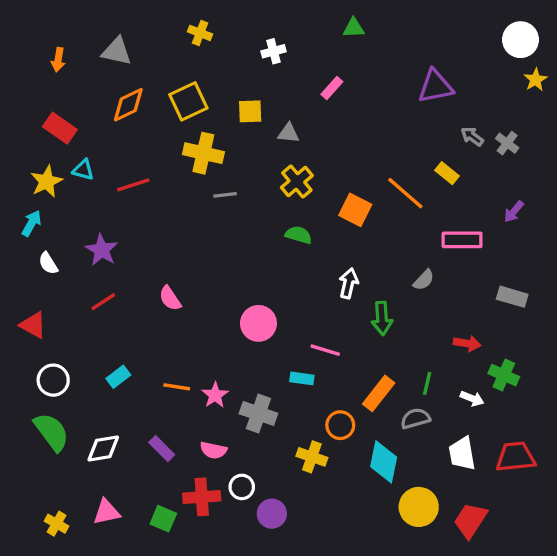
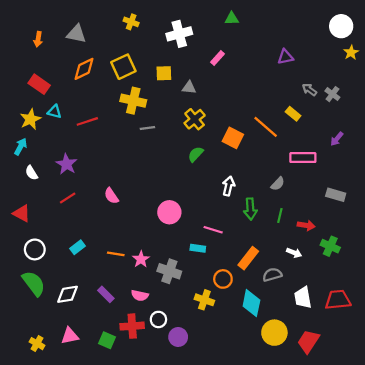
white cross: (273, 51) -> (179, 34), size x1.6
purple triangle: (435, 86) -> (285, 57), size x0.7
green semicircle: (299, 235) -> (196, 154), turned -63
green line: (427, 383) -> (280, 216), moved
white arrow: (472, 398) -> (294, 253), moved

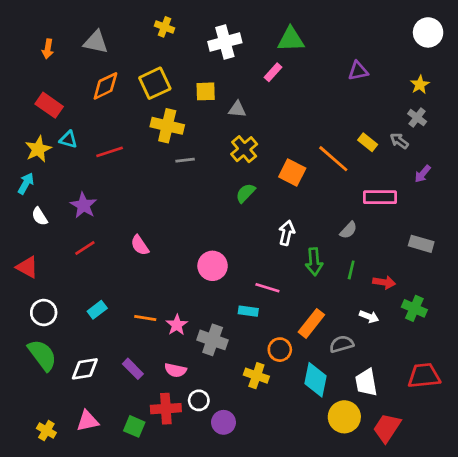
green triangle: (232, 19) -> (291, 39), moved, size x1.5
yellow star: (351, 52) -> (420, 85), moved
gray arrow: (309, 90) -> (399, 141), moved
white trapezoid: (303, 298) -> (366, 383), moved

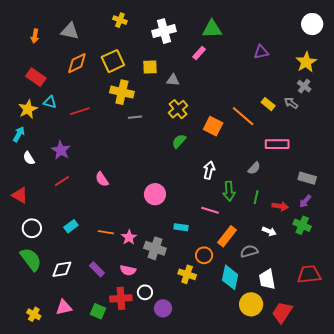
yellow star: (420, 85) -> (306, 62), size x1.5
purple arrow: (423, 174) -> (305, 201), moved
pink line: (267, 288) -> (210, 210), moved

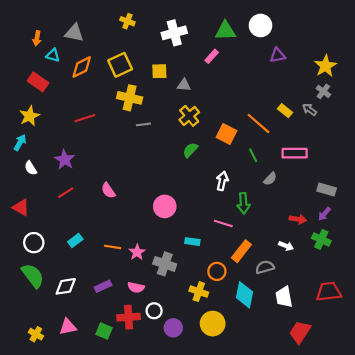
white circle: (312, 24) -> (261, 25), moved
cyan triangle: (50, 102) -> (53, 55), moved
green line: (256, 197) -> (253, 155), moved, turned -40
purple rectangle: (97, 269) -> (103, 286), turned -70
yellow circle: (251, 304) -> (213, 324), moved

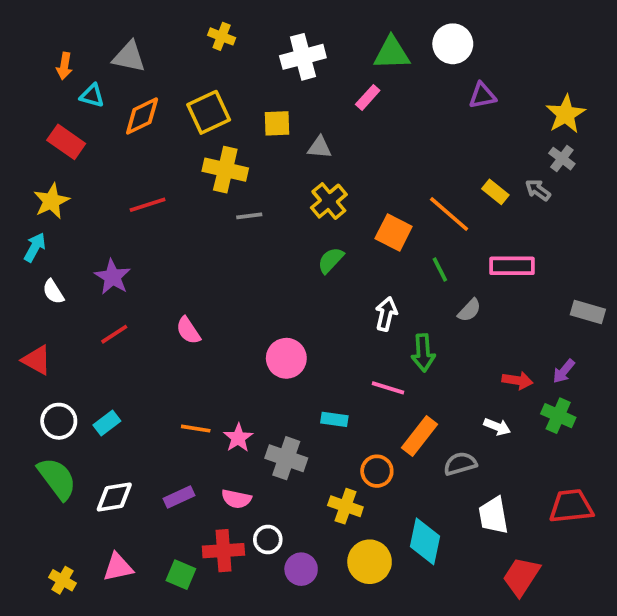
gray rectangle: (327, 189) -> (588, 312), moved
cyan rectangle: (75, 241) -> (107, 423), moved
cyan diamond: (245, 295) -> (425, 541), moved

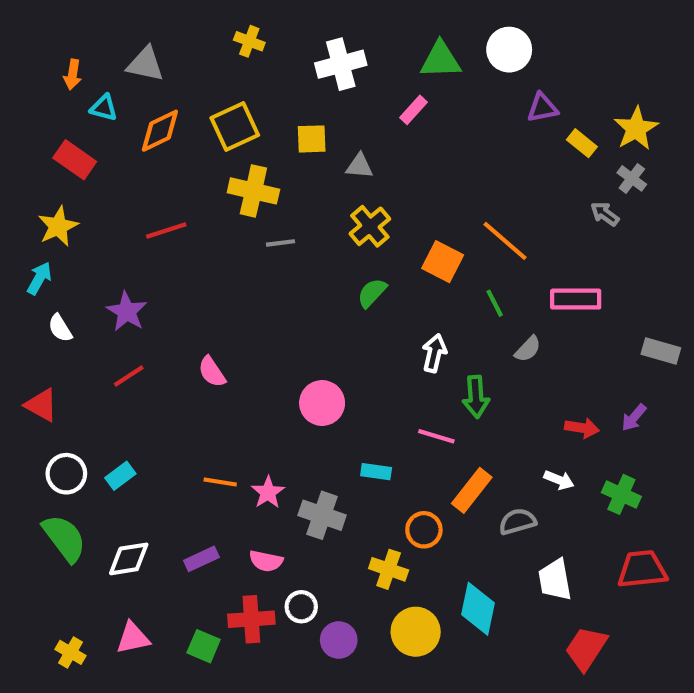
yellow rectangle: (495, 192) -> (582, 143), moved
green cross: (558, 416) -> (621, 494), moved

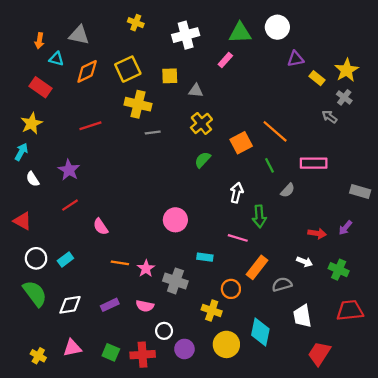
orange square: (443, 262) -> (241, 143), turned 35
pink semicircle: (212, 372) -> (101, 227), moved
red cross: (251, 619) -> (143, 355), moved

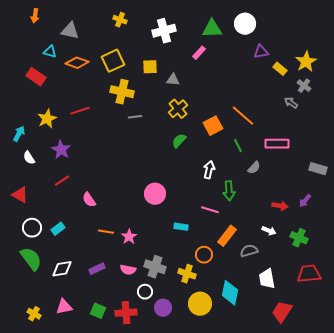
orange arrow: (39, 41) -> (35, 16), moved
orange diamond: (87, 71) -> (77, 63), turned 45
yellow star: (31, 123) -> (47, 119), moved
gray cross: (175, 281) -> (155, 267), moved

